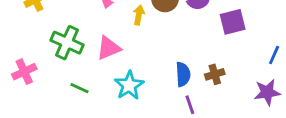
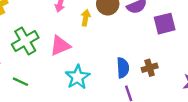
green cross: (67, 43) -> (25, 41), turned 36
green line: (79, 88) -> (21, 82), moved

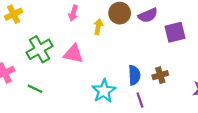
pink triangle: (60, 46) -> (73, 54), turned 35
cyan star: (77, 77) -> (104, 91), moved

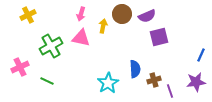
purple square: (175, 32) -> (159, 37), moved
pink triangle: (73, 54) -> (81, 38), moved
brown cross: (160, 75) -> (154, 80), moved
purple line: (140, 100) -> (170, 91), moved

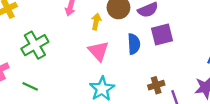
pink triangle: (81, 38) -> (98, 51), moved, turned 36
blue semicircle: (135, 69) -> (134, 44), moved

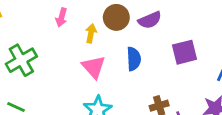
purple square: (162, 35) -> (185, 52), moved

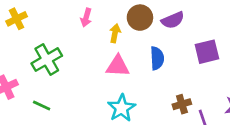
pink triangle: (94, 67) -> (118, 66), turned -45

